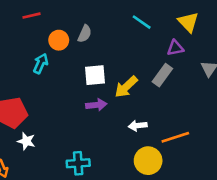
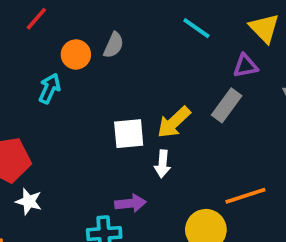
red line: (32, 16) -> (36, 19), turned -36
white square: (95, 75) -> (129, 134), moved
purple arrow: (96, 105) -> (131, 203), moved
white arrow: (138, 126) -> (163, 164), moved, turned -78

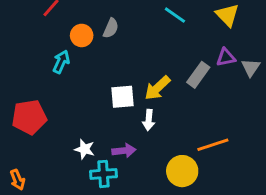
purple triangle: (245, 66) -> (226, 57), moved
white star: (29, 201) -> (85, 149), moved

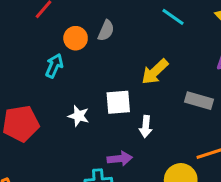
gray rectangle: (198, 75) -> (199, 101), moved, turned 70
yellow arrow: (157, 88) -> (155, 72), moved
white star: (85, 149) -> (79, 116), moved

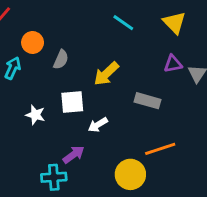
gray semicircle: (106, 31) -> (61, 60), moved
white arrow: (146, 127) -> (98, 125), turned 54
purple arrow: (120, 159) -> (74, 155), turned -30

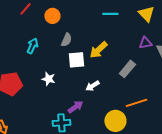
cyan line: (123, 23) -> (110, 14), turned -35
orange circle: (33, 43) -> (52, 16), moved
gray rectangle: (147, 101) -> (127, 69), turned -66
white square: (72, 102) -> (76, 60), moved

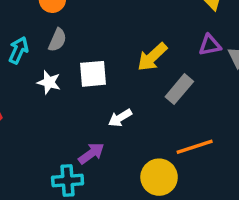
gray semicircle: (66, 40) -> (57, 40), moved
yellow arrow: (98, 50) -> (152, 57), moved
white star: (48, 79) -> (49, 82), moved

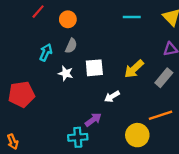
yellow arrow: (152, 57) -> (134, 69), moved
gray rectangle: (179, 89) -> (164, 78), moved

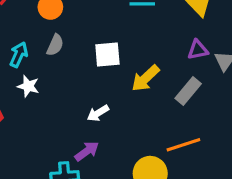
white square: (94, 68) -> (107, 55), moved
white star: (66, 73) -> (28, 86), moved
white arrow: (112, 96) -> (98, 113), moved

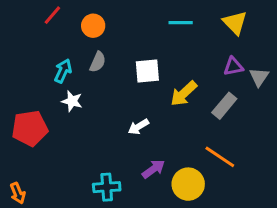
orange line: (183, 145) -> (220, 157), turned 52
purple arrow: (87, 151) -> (153, 169), moved

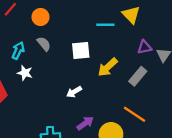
cyan line: (181, 23) -> (105, 25), moved
yellow triangle: (235, 23) -> (131, 15), moved
gray semicircle: (98, 62) -> (44, 44), turned -64

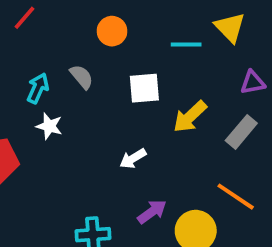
orange circle: (41, 17) -> (112, 31), moved

